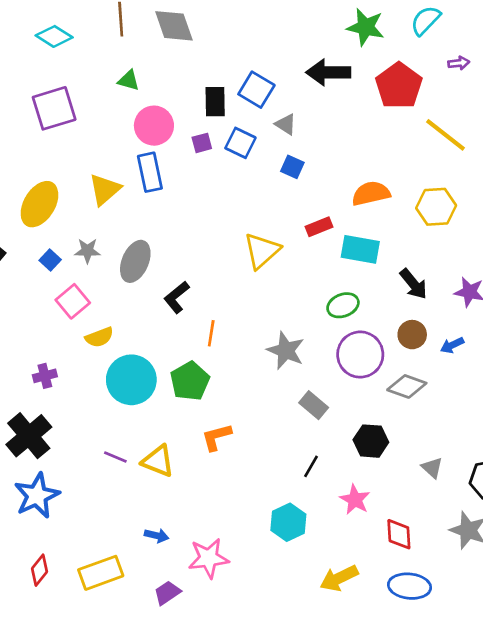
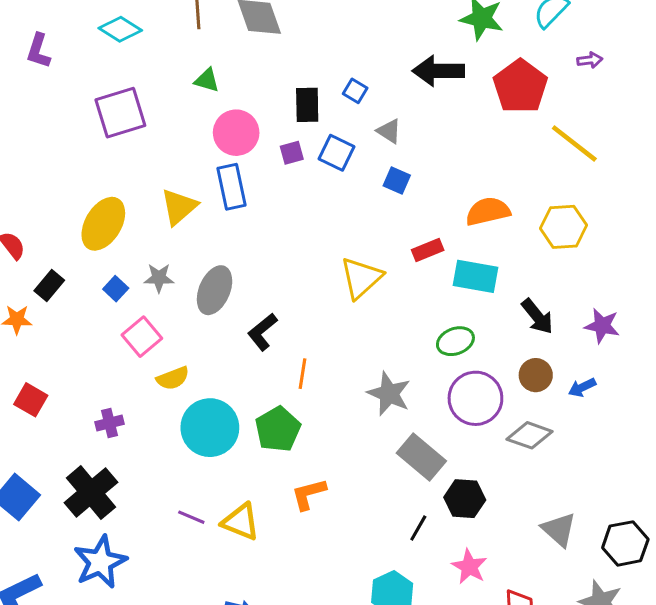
blue square: (256, 90) -> (355, 91), size x0.6
gray rectangle: (314, 405) -> (421, 457), size x1.4
black hexagon: (371, 441) -> (465, 499), moved
gray triangle: (432, 468) -> (559, 530), size x1.4

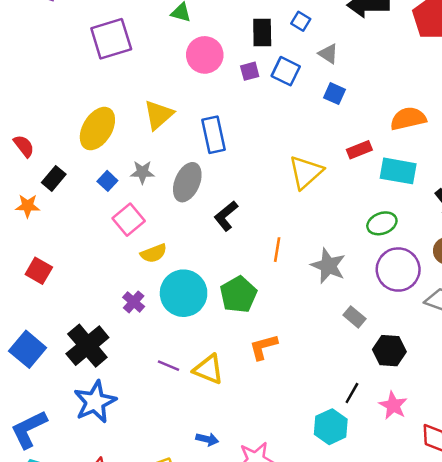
blue rectangle: (231, 187) -> (213, 135), moved
orange line: (303, 374) -> (277, 250), moved
purple cross: (109, 423) -> (134, 302), moved, turned -35
gray rectangle: (421, 457) -> (354, 317), size x0.6
black line: (418, 528) -> (352, 393), moved

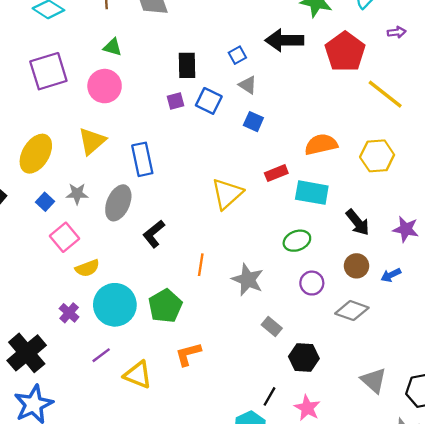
blue square: (301, 21) -> (237, 55), moved, turned 30
pink circle: (205, 55) -> (105, 86), moved
purple circle: (398, 270) -> (312, 283), size x0.6
purple line: (169, 366) -> (101, 355), moved, turned -60

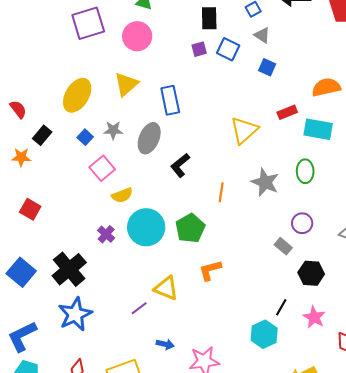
green ellipse: (297, 241) -> (305, 171), turned -70
gray star: (248, 280) -> (265, 182), moved
purple circle: (312, 283) -> (302, 223), moved
purple line: (101, 355) -> (139, 308), moved

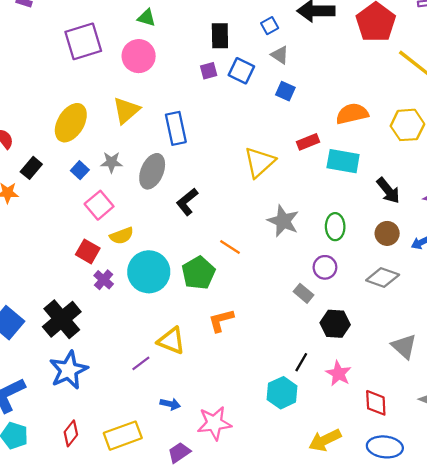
green ellipse: (305, 171) -> (335, 227), moved
orange line: (221, 192) -> (230, 247), moved, turned -66
red square: (30, 209) -> (88, 251), moved

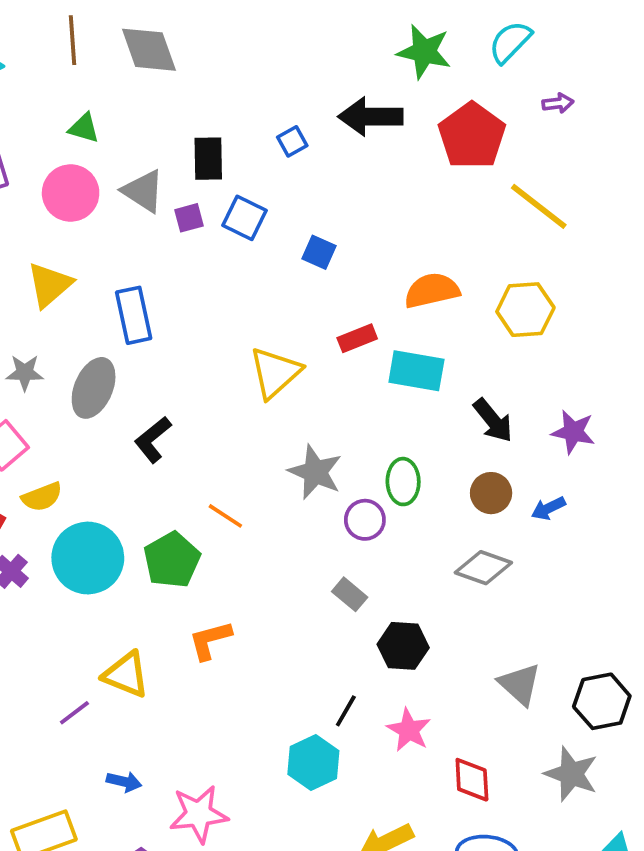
gray triangle: (280, 55) -> (143, 191), moved, size x1.4
purple circle: (325, 267) -> (365, 520), moved

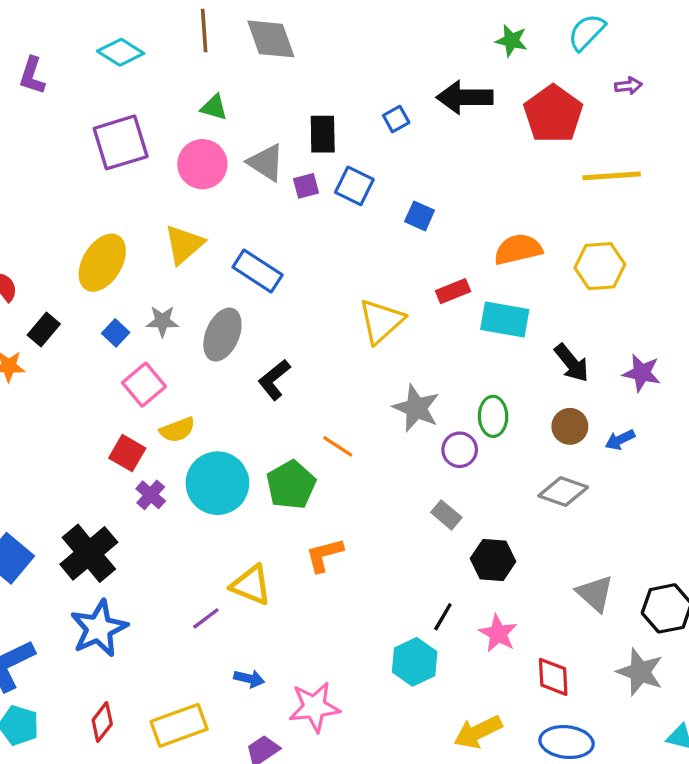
green star: (424, 52) -> (511, 41), size x0.7
yellow line: (539, 206) -> (612, 176), turned -42
blue rectangle: (134, 315) -> (258, 271), turned -45

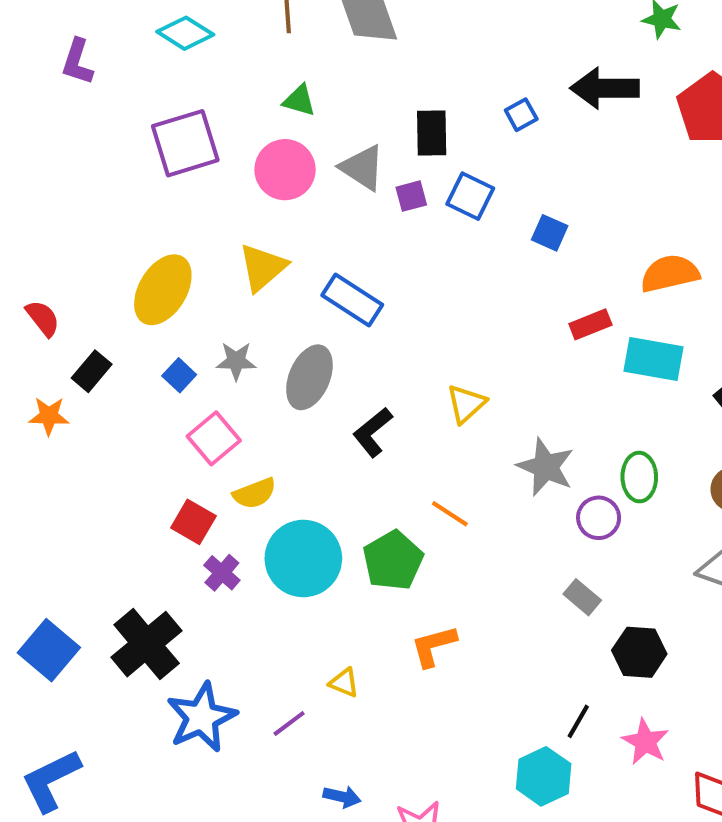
yellow triangle: (381, 321) -> (466, 404), moved, size x0.7
yellow triangle: (251, 585) -> (344, 683), size x0.6
blue star: (99, 628) -> (202, 717), moved

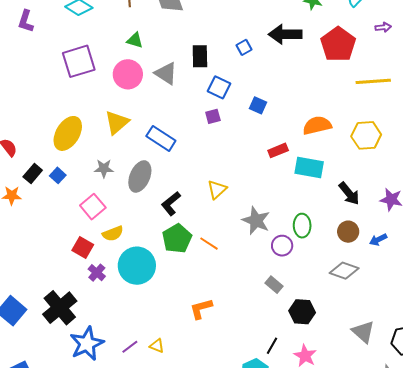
purple square: (411, 196) -> (213, 116), moved
blue square: (179, 375) -> (58, 175), moved
green pentagon: (393, 561) -> (177, 239), moved
yellow triangle: (344, 683) -> (157, 346), moved

